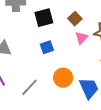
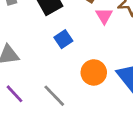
gray line: (29, 87) -> (54, 96), turned -72

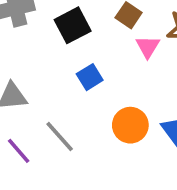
gray line: (54, 96) -> (60, 136), moved

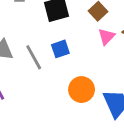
gray line: (60, 136) -> (34, 57), moved

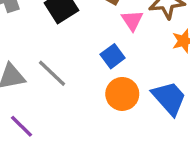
blue square: (60, 49) -> (113, 56), moved

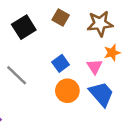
pink triangle: (132, 20) -> (95, 67), moved

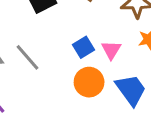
pink triangle: (95, 67) -> (111, 50), moved

